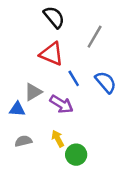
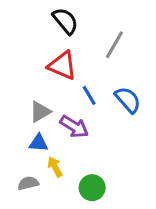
blue triangle: (17, 109) -> (38, 143), moved
yellow arrow: (58, 139) -> (55, 167), moved
gray semicircle: (23, 141) -> (28, 183), moved

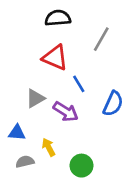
black semicircle: (65, 21) -> (58, 18), turned -55
blue semicircle: (128, 100) -> (113, 104), moved, turned 65
blue triangle: (38, 143) -> (17, 133), moved

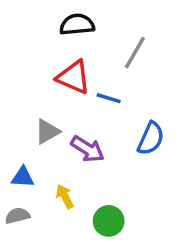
blue line: (79, 84) -> (109, 98), moved, turned -42
gray semicircle: (25, 162) -> (17, 216), moved

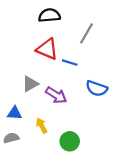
blue semicircle: (151, 139) -> (97, 88), turned 85

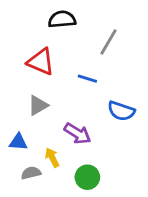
red triangle: (47, 49) -> (41, 62), moved
purple arrow: (56, 95) -> (77, 134), moved
gray semicircle: (11, 138) -> (31, 173), moved

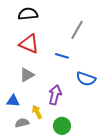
black semicircle: (62, 19) -> (28, 14), moved
purple arrow: (77, 134) -> (55, 95), turned -108

